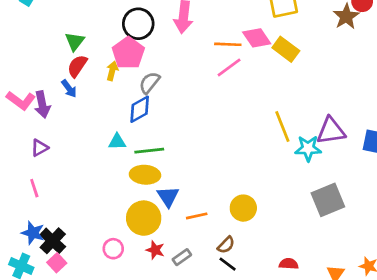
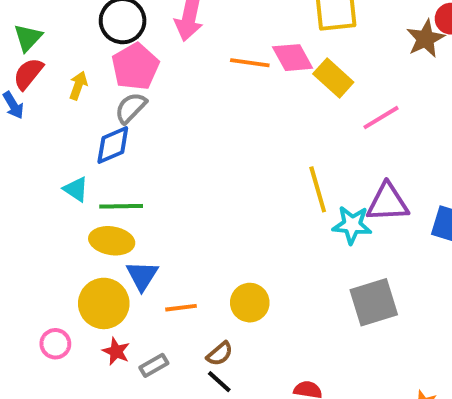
pink pentagon: (128, 53) -> (135, 67), moved
pink line: (229, 67) -> (381, 118), moved
cyan triangle: (117, 142) -> (76, 189), turned 30

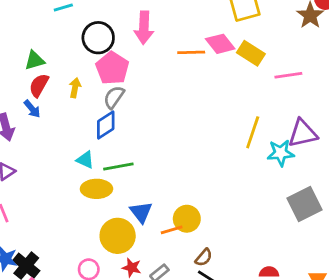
green triangle: (28, 38) -> (35, 60), turned 40
pink line: (381, 118) -> (288, 75), turned 32
yellow line: (318, 189) -> (253, 132), turned 44
yellow ellipse: (112, 241) -> (96, 189), moved
yellow circle: (250, 303) -> (187, 219), moved

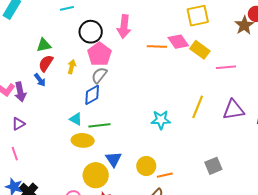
cyan star: (281, 153) -> (161, 120), moved
gray square: (305, 204) -> (213, 166), moved, size x0.7
orange line: (172, 230) -> (165, 175), moved

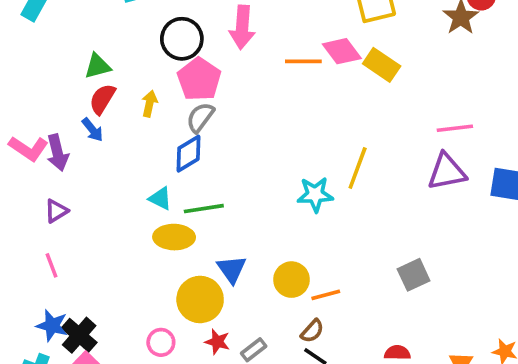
pink line: (226, 67) -> (455, 128), moved
yellow line: (198, 107) -> (358, 168), moved

